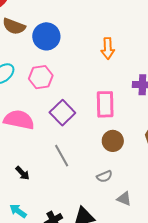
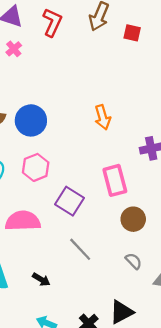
gray semicircle: (104, 176) -> (134, 261), turned -98

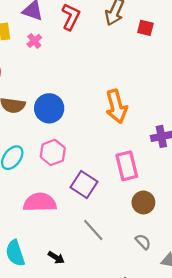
orange arrow: (103, 117) -> (116, 106), size x1.4

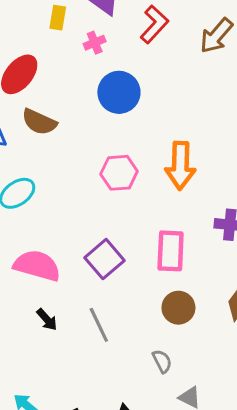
blue circle: (49, 108) -> (119, 92), moved
pink hexagon: (53, 152) -> (119, 173), moved
black arrow: (56, 258) -> (47, 320), moved

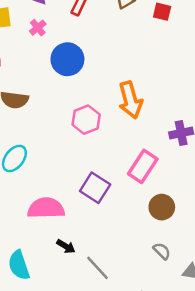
pink rectangle: (171, 251) -> (143, 166), turned 48
gray line: (99, 325) -> (97, 268), moved

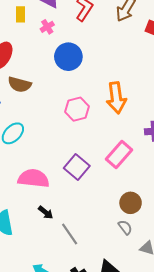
brown circle: (162, 207) -> (131, 203), moved

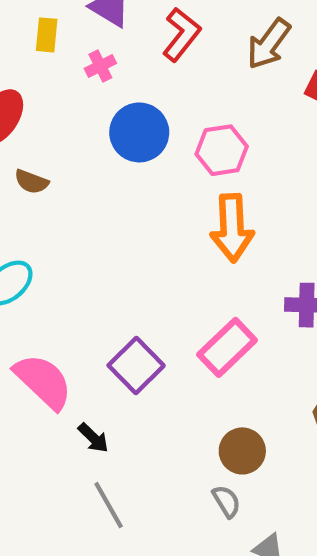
brown semicircle: (20, 84) -> (31, 182), size x0.7
pink hexagon: (77, 109) -> (222, 150), moved
pink semicircle: (33, 178) -> (43, 381), turned 32
black arrow: (46, 212) -> (93, 438), moved

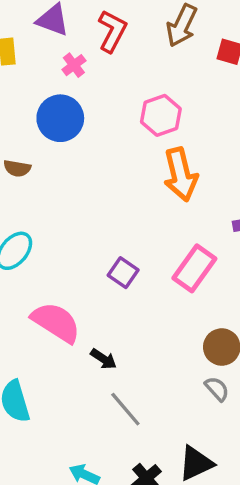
pink cross: (100, 66) -> (74, 65), moved
blue circle: (139, 132) -> (60, 118), moved
purple square: (136, 366) -> (123, 273), moved, size x0.7

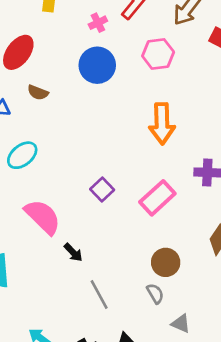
pink hexagon: (161, 115) -> (158, 54), moved
blue circle: (60, 118) -> (97, 65), moved
gray line: (125, 409) -> (99, 294), moved

